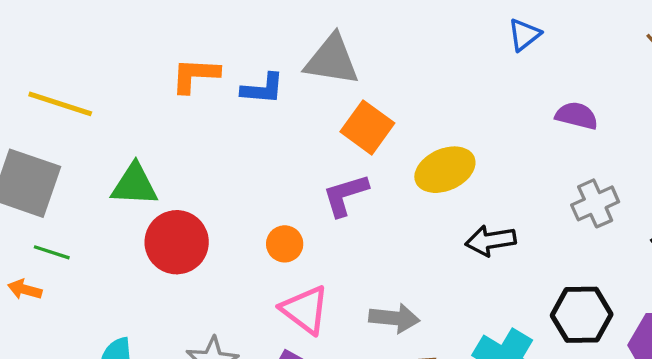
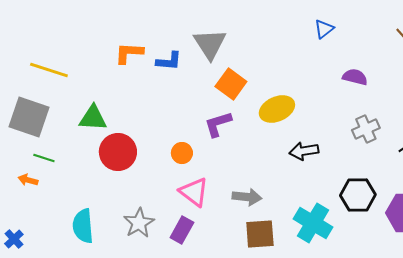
gray triangle: (332, 60) -> (210, 44), turned 48

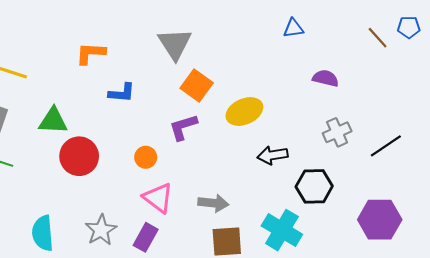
blue triangle: (324, 29) -> (293, 28), turned 30
blue L-shape: (169, 61) -> (122, 93), moved
black hexagon: (358, 195) -> (314, 186), moved

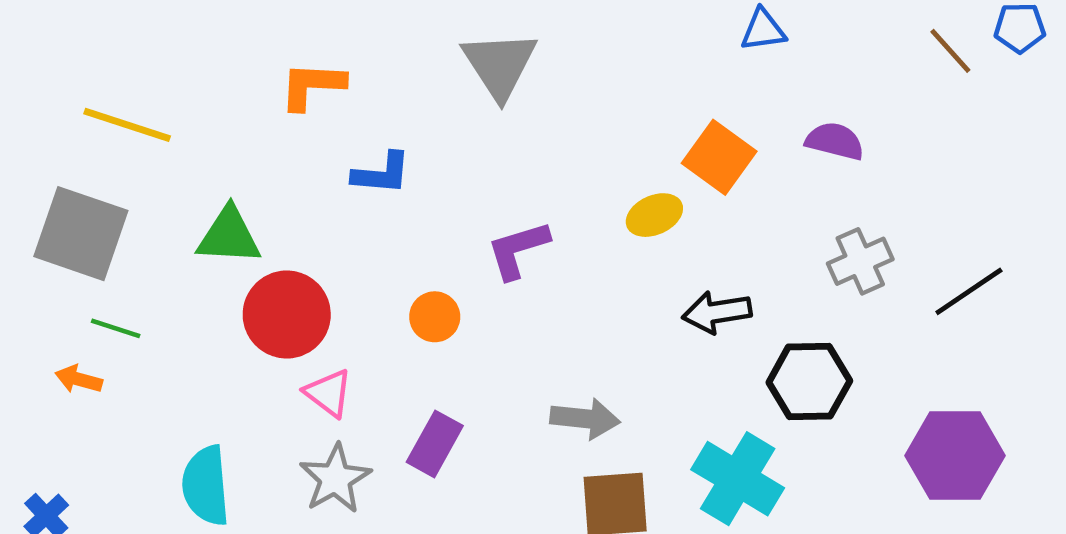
orange square: (197, 86) -> (719, 157), moved
yellow ellipse: (244, 112) -> (654, 215), size x0.7
pink triangle: (158, 198) -> (328, 393), moved, size x0.7
purple rectangle: (146, 237) -> (435, 444), moved

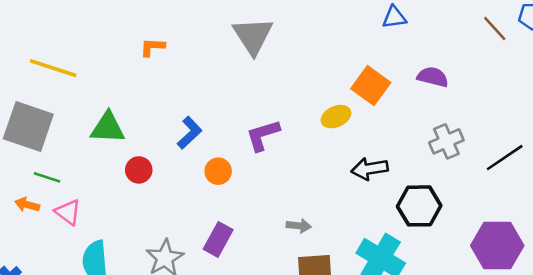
orange L-shape: (312, 86) -> (152, 47), size x0.7
blue L-shape: (382, 173) -> (190, 133), moved, turned -48
red circle: (287, 314) -> (139, 170), size x0.6
pink triangle: (328, 393) -> (68, 212), moved
gray arrow: (585, 419) -> (299, 226), size x0.7

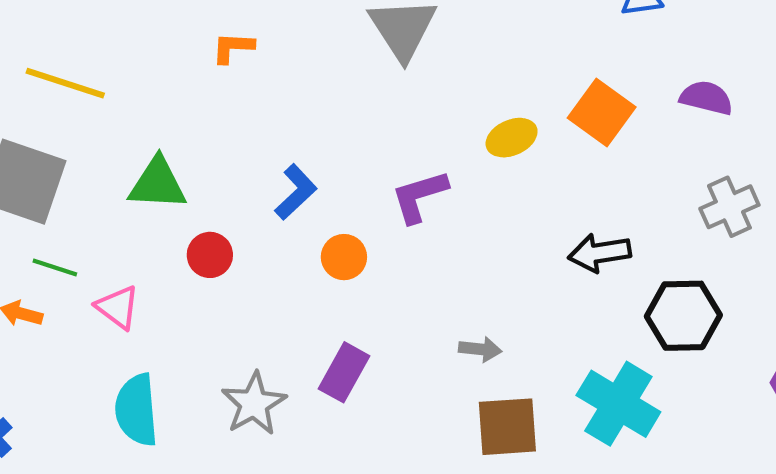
yellow ellipse: (336, 117) -> (512, 138), moved
pink triangle: (68, 212) -> (118, 307), moved

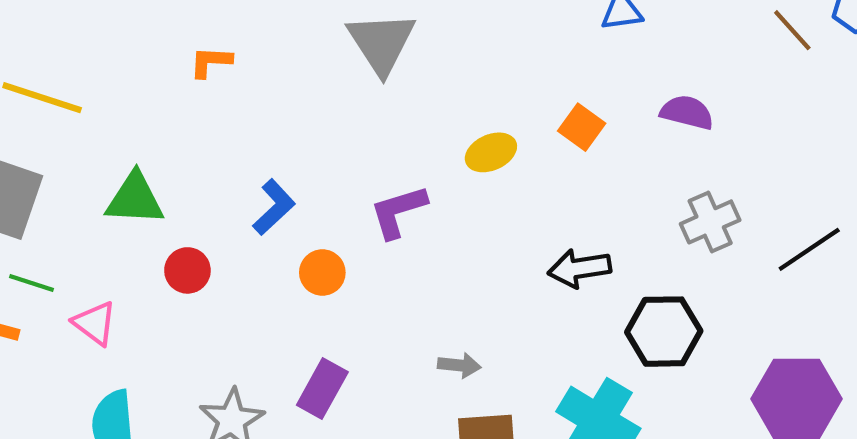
orange square: (602, 112) -> (582, 127), size x0.7

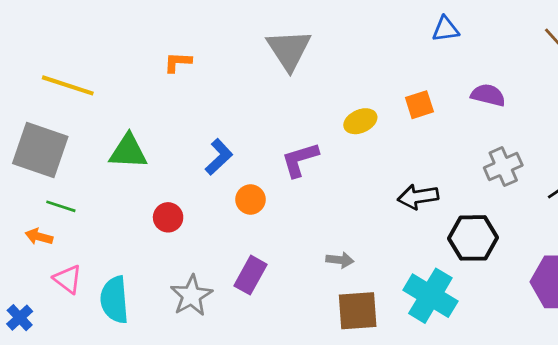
orange square: (582, 127) -> (419, 105), turned 36
red circle: (187, 270) -> (168, 217), moved
pink triangle: (95, 323) -> (68, 279), moved

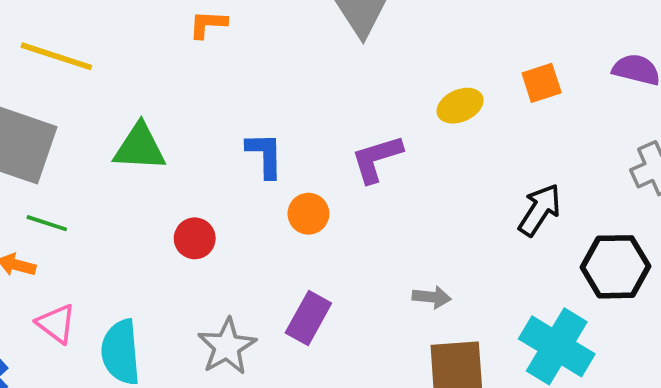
blue L-shape: (219, 157) -> (265, 155), turned -48
black arrow: (418, 197) -> (540, 210), turned 132

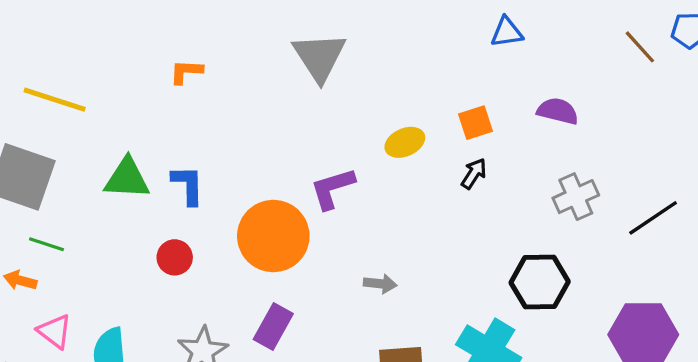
blue L-shape: (265, 155) -> (188, 185), moved
black arrow: (540, 210) -> (474, 174), moved, size x0.7
orange circle: (308, 214) -> (273, 236), size x2.0
gray arrow: (432, 297) -> (380, 284), moved

